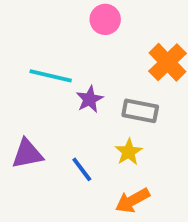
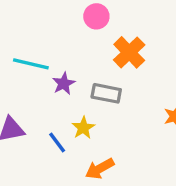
pink circle: (105, 19) -> (96, 16), moved
yellow star: (129, 152) -> (83, 128), moved

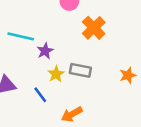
gray rectangle: (106, 93) -> (80, 70), moved
yellow star: (83, 128) -> (56, 74), moved

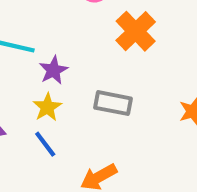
yellow star: (56, 74) -> (47, 107), moved

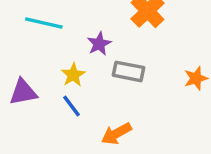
purple star: (53, 70) -> (99, 44), moved

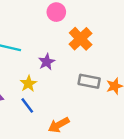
gray rectangle: (129, 71) -> (89, 81), moved

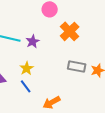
purple star: (47, 62) -> (33, 41), moved

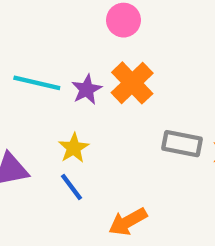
orange cross: (70, 31) -> (132, 83), moved

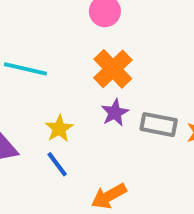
purple star: (87, 89) -> (115, 113), moved

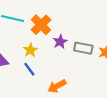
orange cross: (113, 69) -> (41, 25), moved

